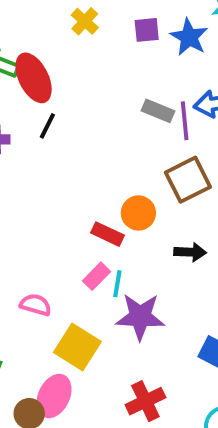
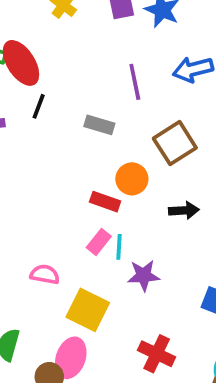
gray rectangle: (158, 111) -> (99, 125), moved
purple line: (185, 121) -> (135, 82), moved
purple star: (140, 317) -> (144, 275), size x0.7
red cross: (145, 401) -> (157, 354), turned -33

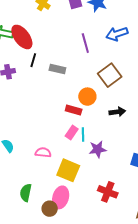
gray rectangle: (99, 125) -> (57, 69), moved

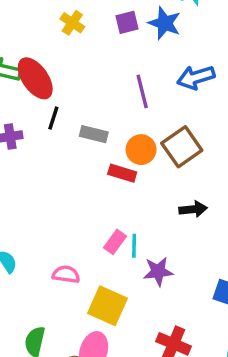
orange circle: (87, 97) -> (141, 150), moved
red rectangle: (74, 110) -> (122, 173), moved

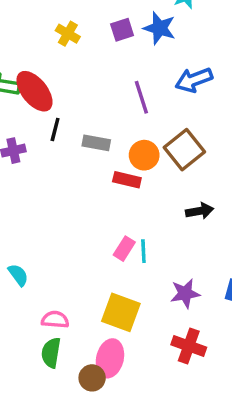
purple star: (158, 271) -> (185, 293), moved
pink semicircle: (66, 274) -> (55, 320), moved

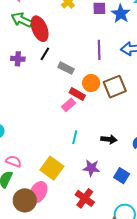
black arrow: (200, 211) -> (109, 139), moved
pink rectangle: (124, 249) -> (69, 105), moved
brown circle: (92, 378) -> (25, 200), size x1.5

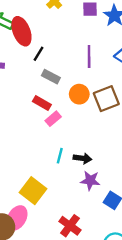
black line: (45, 54) -> (39, 54), moved
red rectangle: (77, 94) -> (42, 103), moved
black arrow: (109, 139) -> (82, 158), moved
purple star: (91, 168) -> (90, 181), moved

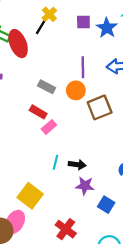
black line: (39, 54) -> (41, 27), moved
orange circle: (79, 94) -> (76, 90), moved

